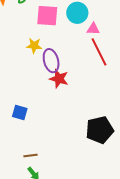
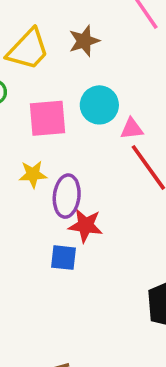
purple ellipse: (51, 61) -> (67, 196), turned 30
blue square: (20, 112) -> (63, 258), moved

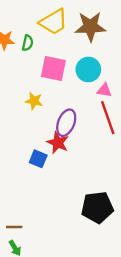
brown star: (84, 41) -> (90, 27), size x1.5
purple ellipse: (67, 196) -> (66, 123), moved

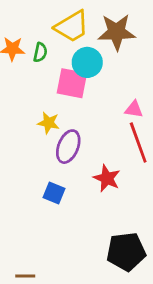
cyan circle: (88, 70) -> (87, 62), moved
purple ellipse: (66, 123) -> (68, 147), moved
red star: (58, 143) -> (107, 178), moved

